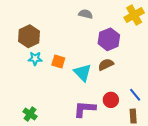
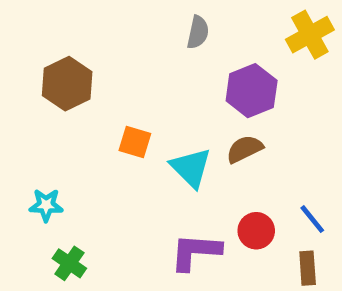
gray semicircle: (86, 14) -> (198, 32), turned 88
cyan star: (35, 58) -> (46, 205), moved

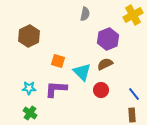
cyan star: (46, 205) -> (29, 88), moved
red circle: (256, 231) -> (101, 90), moved
purple L-shape: (196, 252) -> (56, 89), moved

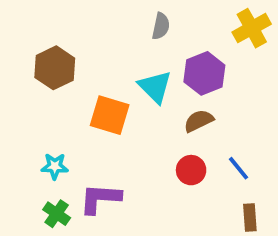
orange square: (58, 61) -> (110, 115), size x1.5
cyan triangle: (82, 72) -> (155, 87), moved
purple L-shape: (56, 89) -> (100, 198), moved
blue line: (134, 94) -> (238, 168), moved

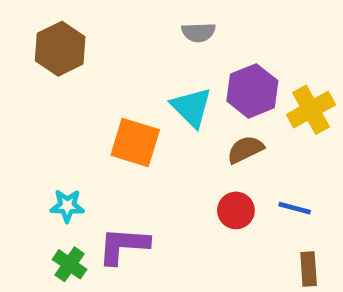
gray semicircle: (161, 26) -> (198, 32), turned 76
yellow cross: (252, 28) -> (311, 110), moved
brown hexagon: (55, 68) -> (60, 49), moved
blue line: (238, 168) -> (295, 208), turned -36

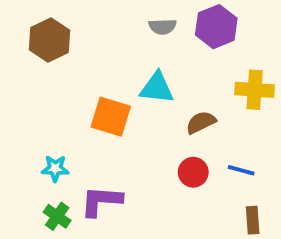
purple hexagon: (252, 91) -> (216, 27), moved
cyan triangle: (191, 107) -> (157, 88), turned -39
yellow cross: (311, 110) -> (255, 90), turned 33

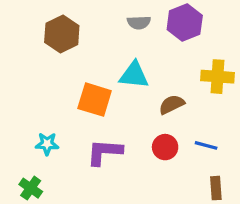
brown hexagon: (49, 40) -> (62, 34), moved
purple L-shape: (101, 201) -> (104, 152), moved
green cross: (57, 216) -> (31, 188), moved

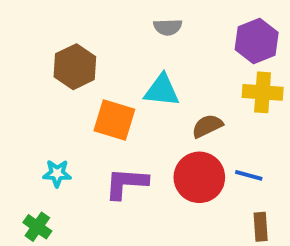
purple hexagon: (185, 23) -> (257, 41), moved
brown hexagon: (62, 34) -> (75, 67), moved
red circle: (165, 147) -> (199, 177), size x1.6

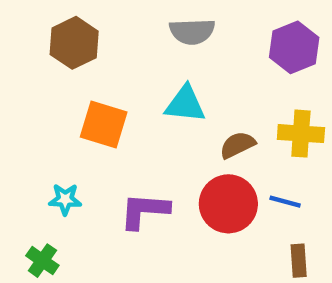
gray semicircle: (168, 27) -> (192, 32), size x1.4
brown hexagon: (75, 67) -> (74, 43), moved
yellow cross: (263, 92) -> (301, 134), moved
orange square: (114, 120) -> (104, 124), moved

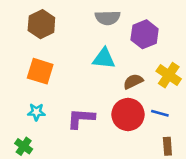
purple hexagon: (294, 47) -> (145, 34), moved
orange square: (104, 124) -> (40, 71), moved
yellow cross: (301, 134) -> (169, 75), turned 30

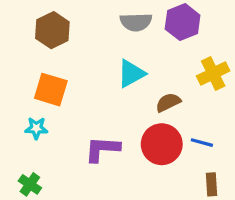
purple hexagon: (145, 34) -> (183, 22), moved
cyan triangle: (104, 58) -> (131, 73), turned -35
yellow cross: (169, 75) -> (213, 73), moved, turned 30
cyan star: (36, 112) -> (36, 128), moved

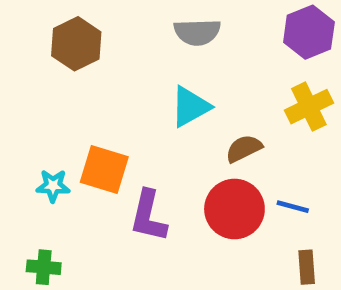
purple hexagon: (183, 22) -> (309, 32), moved
orange square: (51, 90) -> (104, 169), moved
purple L-shape: (102, 149) -> (148, 216), turned -81
green cross: (30, 184) -> (44, 267), turned -30

